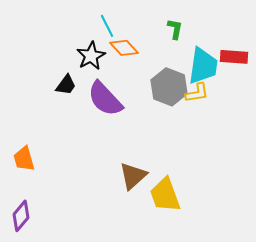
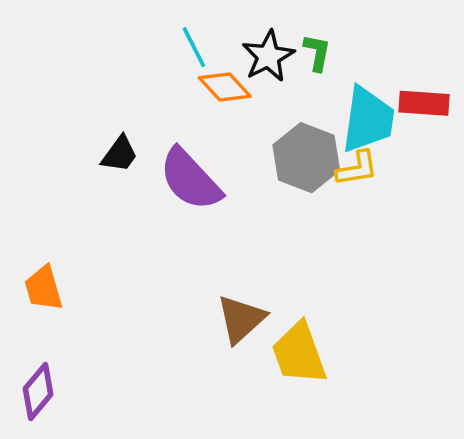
black star: (91, 56) -> (268, 56), moved

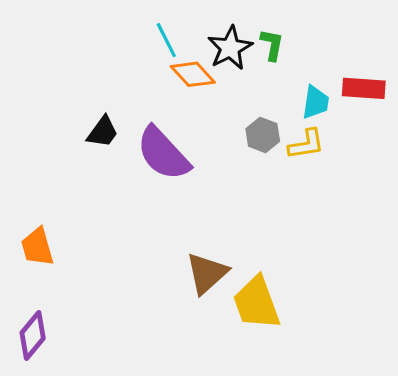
cyan trapezoid: (368, 120) -> (316, 102), size x0.6
gray hexagon: (306, 158) -> (263, 135), size x0.6

